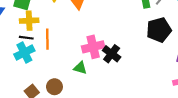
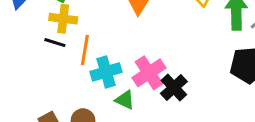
pink cross: (93, 47) -> (149, 73), turned -30
cyan cross: (24, 52) -> (106, 72), moved

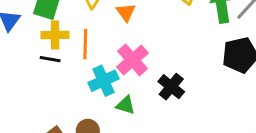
orange line: (85, 50) -> (85, 44), moved
pink cross: (149, 73) -> (133, 60), moved

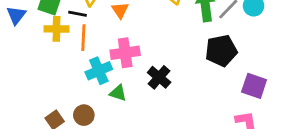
black line: (50, 59) -> (78, 14), moved
pink cross: (133, 60) -> (125, 53), turned 32

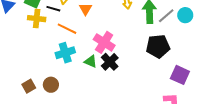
orange line: (83, 38) -> (67, 29), moved, turned -72
pink cross: (125, 53) -> (104, 42), moved, turned 35
green triangle: (118, 93) -> (91, 62), moved

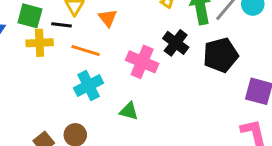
green triangle: (91, 62) -> (129, 111), moved
black cross: (110, 62) -> (176, 43), moved

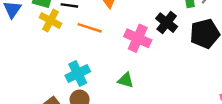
yellow cross: (40, 43) -> (50, 20), turned 30
cyan cross: (89, 85) -> (78, 74), moved

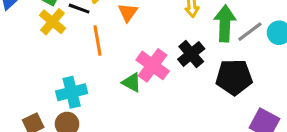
orange line: (90, 28) -> (98, 41), turned 50
green triangle: (126, 80) -> (132, 82), moved

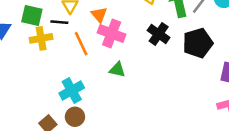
yellow cross: (52, 22) -> (41, 38), turned -35
pink cross: (153, 65) -> (112, 33), moved

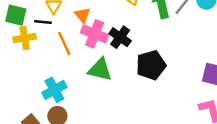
black cross: (159, 34) -> (120, 37), moved
black pentagon: (198, 43) -> (151, 65), moved
green triangle: (117, 70) -> (100, 70), size x1.5

